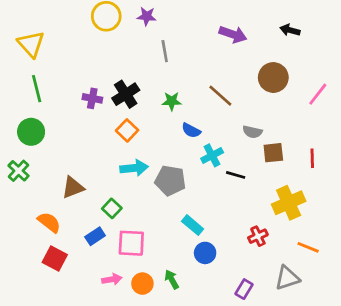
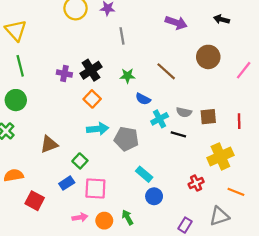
gray semicircle: (252, 132) -> (184, 112), moved
orange semicircle: (49, 222) -> (14, 175), moved, turned -48

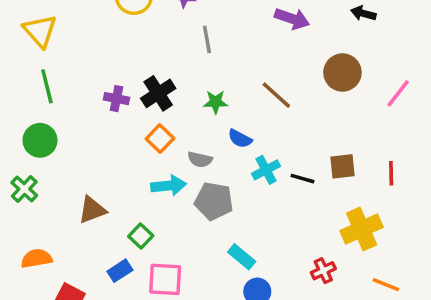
gray semicircle: (184, 112) -> (200, 159), moved
black line: (178, 134) -> (302, 179), moved

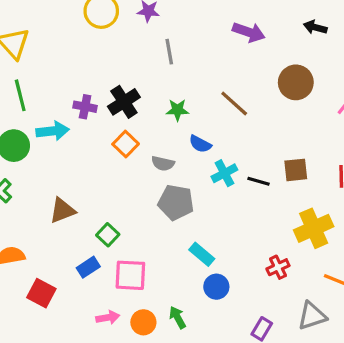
cyan arrow: (169, 186) -> (53, 131), moved

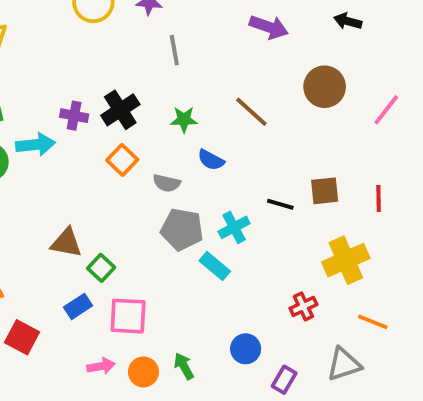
cyan cross: (224, 173) -> (234, 227), moved
brown triangle: (62, 210) -> (66, 243), moved, turned 32
cyan rectangle: (202, 254) -> (215, 266), moved
blue circle: (216, 287) -> (246, 349), moved

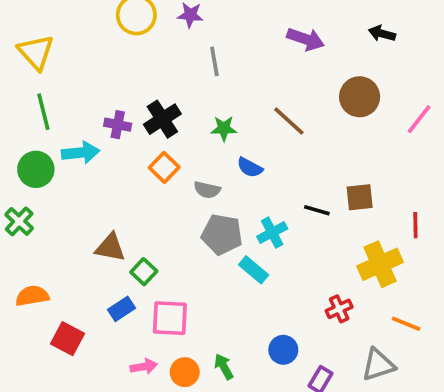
red line: (379, 198) -> (415, 225), moved

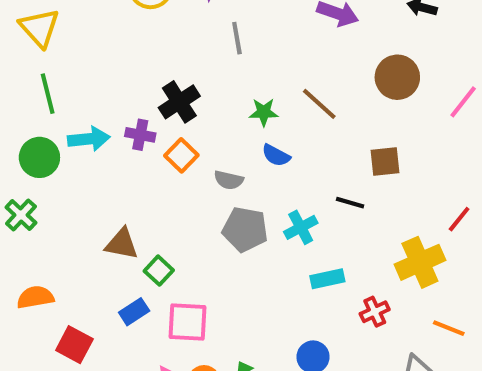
purple cross: (118, 125) -> (140, 135), moved
green star: (224, 128) -> (264, 112), moved
brown square: (360, 197) -> (385, 162), moved
red line: (415, 225) -> (459, 219), turned 40
cyan rectangle: (254, 270) -> (327, 279), moved, turned -52

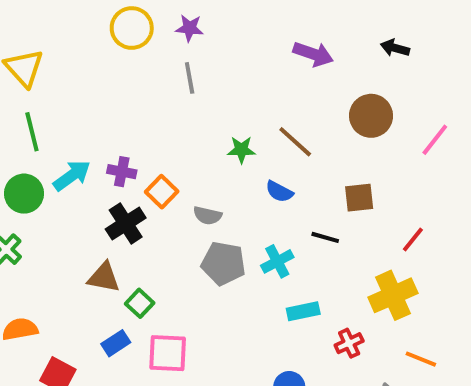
gray line: (237, 38) -> (190, 78), moved
black cross: (179, 102) -> (126, 223), moved
cyan arrow: (89, 139) -> (72, 176), turned -30
blue semicircle: (276, 155) -> (279, 192), moved
red line: (459, 219) -> (413, 239), moved

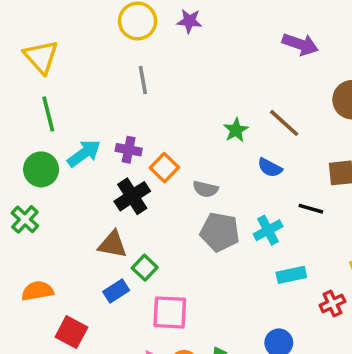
gray line: (190, 78) -> (143, 80), moved
green star: (241, 150) -> (236, 130), turned -30
blue rectangle: (116, 343) -> (116, 291), moved

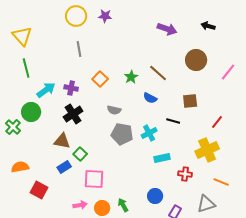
orange square: (164, 168) -> (100, 79), moved
green circle: (41, 169) -> (31, 112), moved
red cross: (332, 303) -> (185, 174), turned 32

